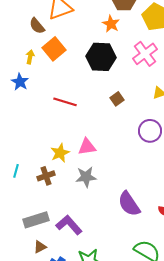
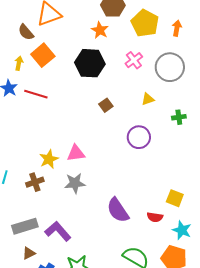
pink cross: (145, 54) -> (134, 60), size x0.7
red line: (65, 102) -> (36, 94), moved

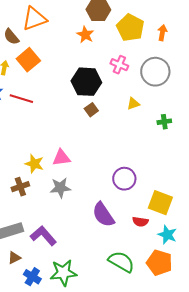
pink cross: (134, 60) -> (119, 65), turned -30
black hexagon: (90, 63) -> (86, 82), moved
purple circle: (139, 137) -> (124, 179), moved
yellow star: (49, 159) -> (34, 164), turned -30
yellow square: (175, 198) -> (160, 203), size x1.4

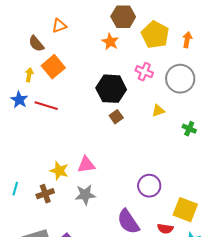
orange triangle: (34, 19) -> (59, 26), size x0.6
green cross: (164, 122) -> (189, 129), turned 32

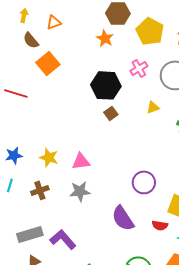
pink cross: (144, 72) -> (139, 68), turned 36
yellow arrow: (29, 75) -> (24, 15), moved
blue star: (19, 100) -> (14, 155), moved, turned 30
red line: (46, 106) -> (16, 93), moved
yellow star: (59, 171) -> (49, 157), moved

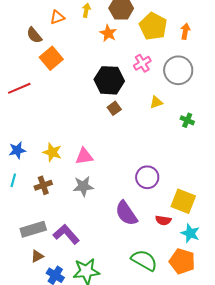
yellow arrow: (24, 15) -> (86, 10), moved
red line: (16, 93) -> (19, 88), turned -40

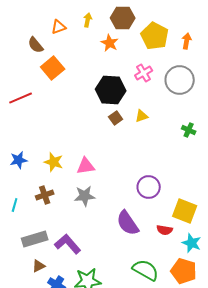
yellow triangle: (156, 102) -> (142, 116), moved
cyan line: (13, 180) -> (15, 205), moved

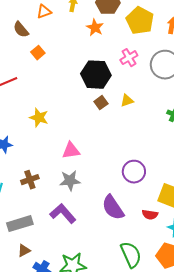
orange square: (53, 68) -> (38, 53), size x0.6
yellow star: (54, 162) -> (39, 118), moved
purple L-shape: (68, 244) -> (63, 214), moved
green semicircle: (146, 270) -> (131, 255), turned 36

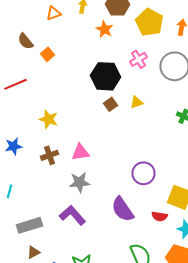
brown semicircle: (21, 30) -> (26, 41), moved
brown cross: (30, 180) -> (50, 155), moved

